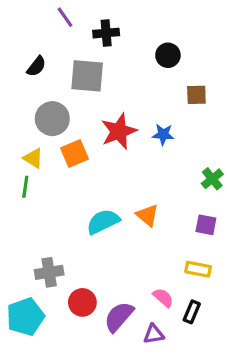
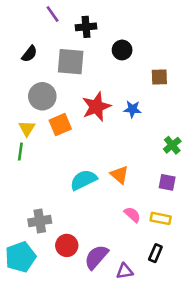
black circle: (168, 55) -> (122, 50), moved
yellow triangle: (33, 158) -> (27, 128), turned 30
pink semicircle: (163, 298) -> (132, 215), moved

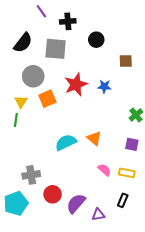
black semicircle: (29, 54) -> (23, 43), size x1.5

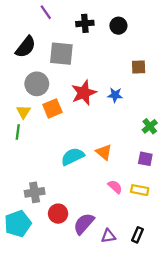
black cross: (68, 21) -> (85, 23), moved
black circle: (96, 40) -> (118, 26), moved
black rectangle: (123, 200) -> (137, 235), moved

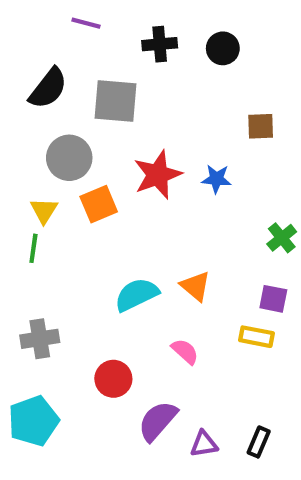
purple line: (46, 12) -> (86, 23), turned -40
pink semicircle: (115, 187) -> (185, 351), moved
yellow rectangle: (140, 190) -> (256, 337), moved
gray cross: (35, 192) -> (40, 339), moved
red circle: (58, 214) -> (113, 379), moved

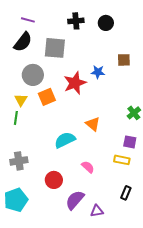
purple line: (86, 23) -> (28, 20), moved
blue star: (216, 179) -> (98, 72), moved
orange triangle: (195, 286) -> (93, 124), moved
black rectangle: (259, 442) -> (126, 193), moved

